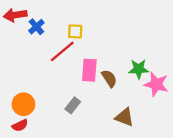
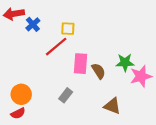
pink star: (156, 84) -> (141, 76), turned -30

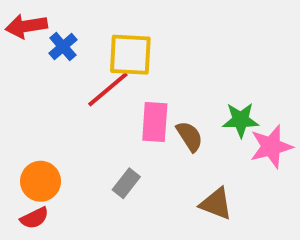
yellow square: (68, 29) -> (130, 55), size x1.6

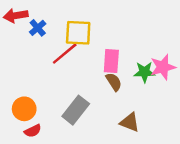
pink rectangle: (155, 122) -> (111, 61), moved
pink star: (271, 147) -> (163, 67), moved
gray rectangle: (126, 183) -> (76, 110), size x1.6
red semicircle: (34, 218) -> (33, 131), moved

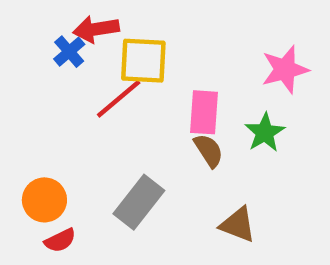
red arrow: (16, 16) -> (96, 29), moved
pink star: (163, 67) -> (285, 70), moved
green star: (144, 72) -> (265, 132), turned -30

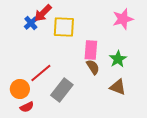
red arrow: (96, 29) -> (43, 13), turned -36
pink star: (285, 70) -> (123, 19), moved
red line: (119, 99) -> (41, 73), moved
brown triangle: (238, 225) -> (118, 87), moved

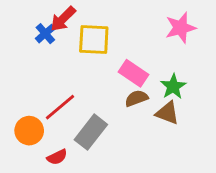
pink rectangle: (91, 50) -> (134, 73), turned -60
brown semicircle: (93, 67) -> (136, 98), turned -77
brown triangle: (118, 87) -> (167, 113), moved
red semicircle: (27, 107) -> (57, 157), moved

